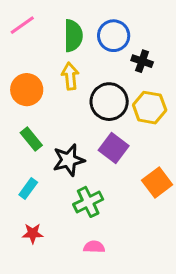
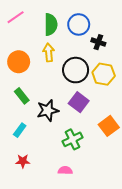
green cross: (88, 202) -> (72, 139), moved

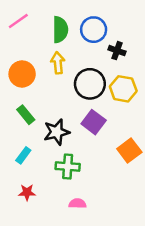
green cross: (72, 139) -> (68, 166), moved, turned 30

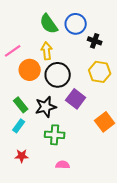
pink line: (18, 21) -> (13, 51), moved
green semicircle: (60, 30) -> (49, 24), turned 145
orange circle: (22, 74) -> (30, 70), moved
black circle: (90, 84) -> (58, 75), moved
green rectangle: (26, 115) -> (21, 105), moved

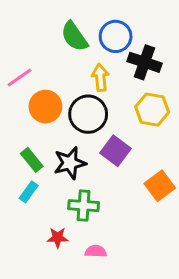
black cross: (95, 41) -> (145, 62), size x1.5
yellow arrow: (47, 51) -> (100, 78), moved
red star: (22, 156) -> (58, 238), moved

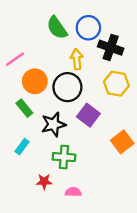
green rectangle: (32, 160) -> (24, 108), moved

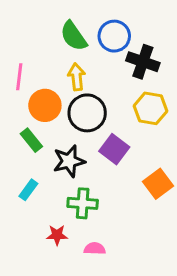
pink line: (15, 59) -> (19, 77), turned -48
yellow arrow: (77, 59) -> (77, 77), moved

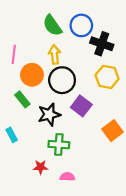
cyan rectangle: (28, 190) -> (12, 135), moved, turned -64

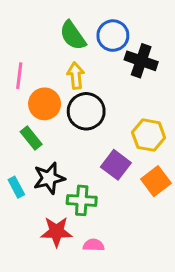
yellow hexagon: (107, 77) -> (149, 135), moved
purple square: (81, 106) -> (116, 165), moved
black star: (49, 114) -> (49, 178), moved
red star: (41, 167) -> (56, 232), size x1.5

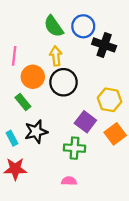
green cross: (82, 200) -> (74, 148), moved
red star: (56, 232) -> (15, 169), moved

